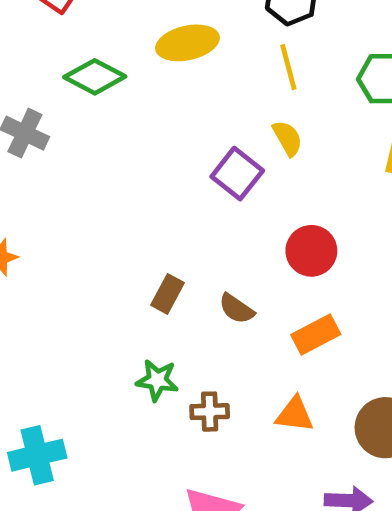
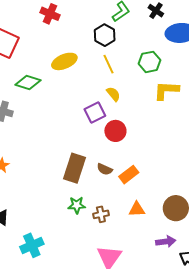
purple square: (237, 174) -> (95, 113), turned 35
red circle: (311, 251) -> (115, 131), moved
brown rectangle: (167, 294) -> (75, 168), size x1.8
orange rectangle: (316, 334) -> (129, 175), moved

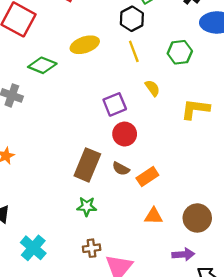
yellow L-shape: (166, 90) -> (195, 109), moved
yellow semicircle: (113, 94) -> (152, 88), moved
red circle: (115, 131) -> (125, 134), moved
brown cross: (101, 214) -> (92, 248), moved
cyan cross: (32, 245) -> (33, 248), turned -30

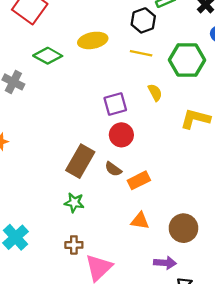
yellow line: (134, 51) -> (141, 53), turned -65
green hexagon: (180, 52) -> (187, 60), size x1.4

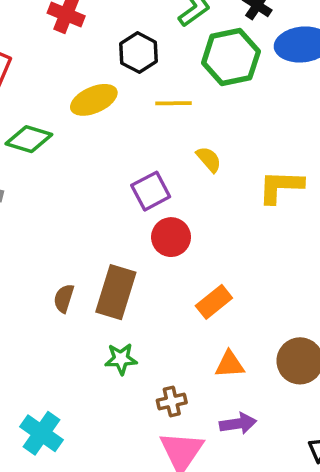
black hexagon: (143, 20) -> (139, 53), moved
green hexagon: (187, 60) -> (231, 57), moved
brown semicircle: (113, 169) -> (64, 298), moved, turned 84
brown cross: (74, 245) -> (172, 401), moved
purple arrow: (165, 263) -> (238, 424), moved

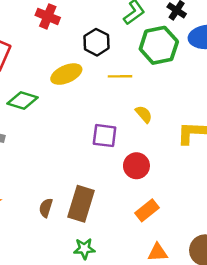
purple square: (151, 191) -> (105, 136), turned 35
red circle: (171, 237) -> (136, 166), moved

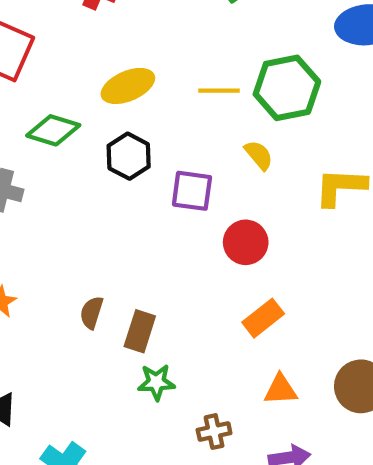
black hexagon: (97, 42) -> (129, 156), moved
green hexagon: (159, 45) -> (287, 88), moved
brown rectangle: (81, 204) -> (140, 331), moved, size x0.7

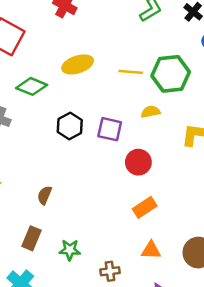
yellow semicircle: (259, 155) -> (151, 112), turned -66
black hexagon: (129, 156) -> (70, 126), moved
brown rectangle: (140, 331) -> (31, 238), moved
green star: (156, 382) -> (70, 250), moved

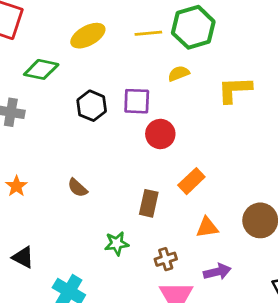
red circle: (138, 162) -> (160, 134), moved
brown semicircle: (44, 195) -> (77, 188), turned -60
brown rectangle: (31, 238) -> (149, 203), moved

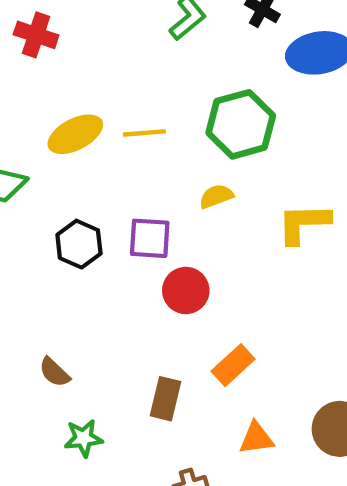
yellow line: (148, 33) -> (144, 133), moved
green star: (117, 243) -> (83, 438), moved

